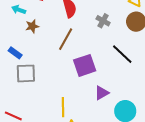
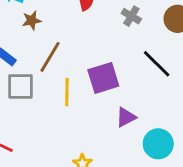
brown line: (66, 39) -> (50, 57), moved
yellow line: (63, 107) -> (67, 92), moved

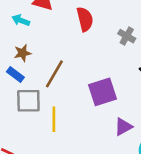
brown star: (32, 20) -> (23, 53), moved
yellow line: (67, 92) -> (54, 119), moved

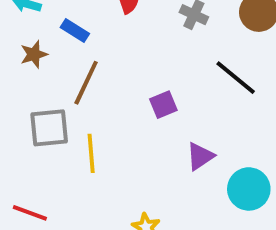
blue rectangle: (15, 75) -> (75, 30), moved
purple square: (103, 92) -> (163, 105), size x0.6

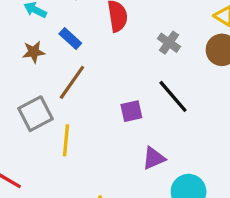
black line: (236, 78) -> (173, 96), moved
gray square: (49, 128) -> (35, 114), turned -32

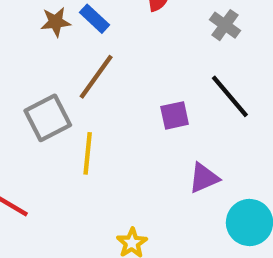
brown star: (34, 52) -> (56, 22), moved

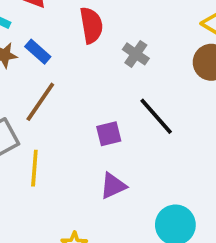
gray cross: (225, 25) -> (136, 54), moved
purple triangle: (204, 178) -> (113, 186), moved

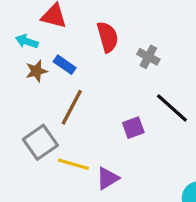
yellow line: (34, 168) -> (73, 164), turned -72
purple triangle: (113, 186) -> (108, 178), moved

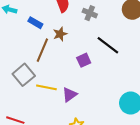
brown star: (36, 71) -> (60, 34), moved

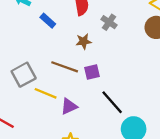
brown star: (60, 34) -> (84, 41), moved
black line: (108, 45) -> (112, 102), moved
brown line: (42, 50) -> (65, 67), moved, turned 75

